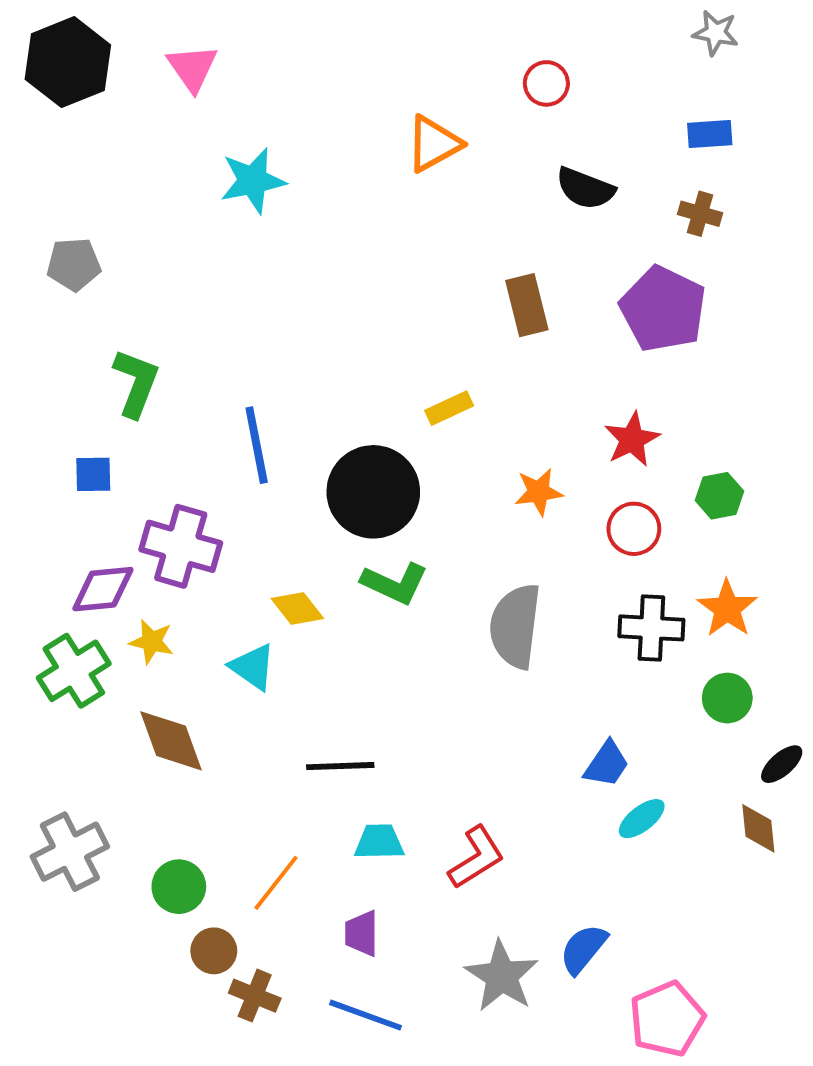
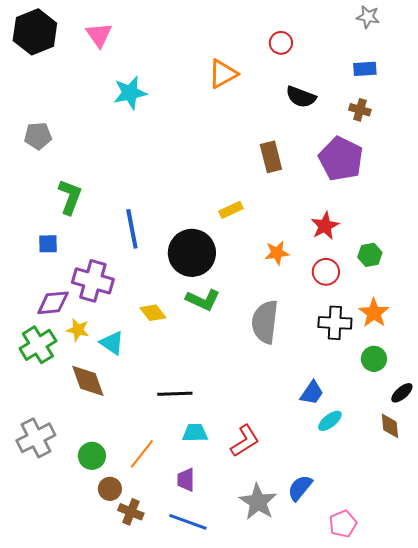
cyan triangle: (253, 667) -> (112, 343), moved
pink pentagon: (667, 1019) -> (343, 524), size x0.7

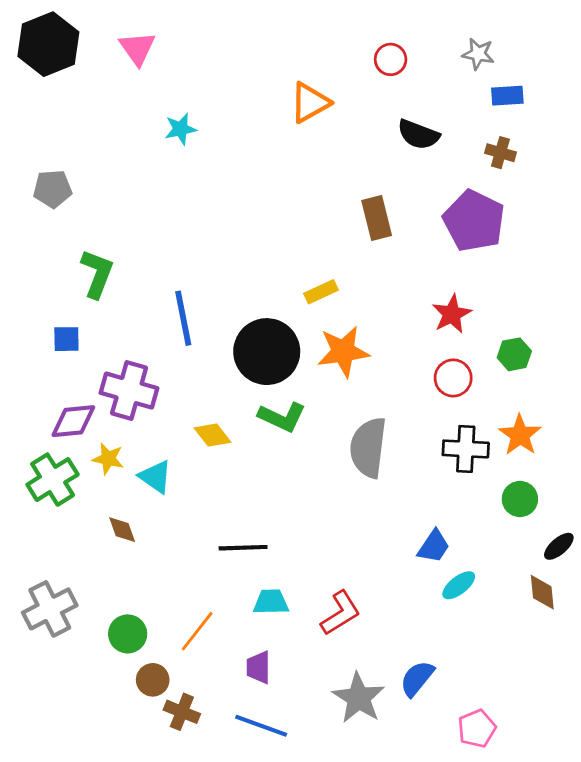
gray star: (368, 17) -> (478, 54), moved
cyan star: (130, 93) -> (180, 129), size x0.7
orange star: (277, 253) -> (343, 352), moved, size x1.5
brown diamond: (88, 381) -> (122, 530), size x0.6

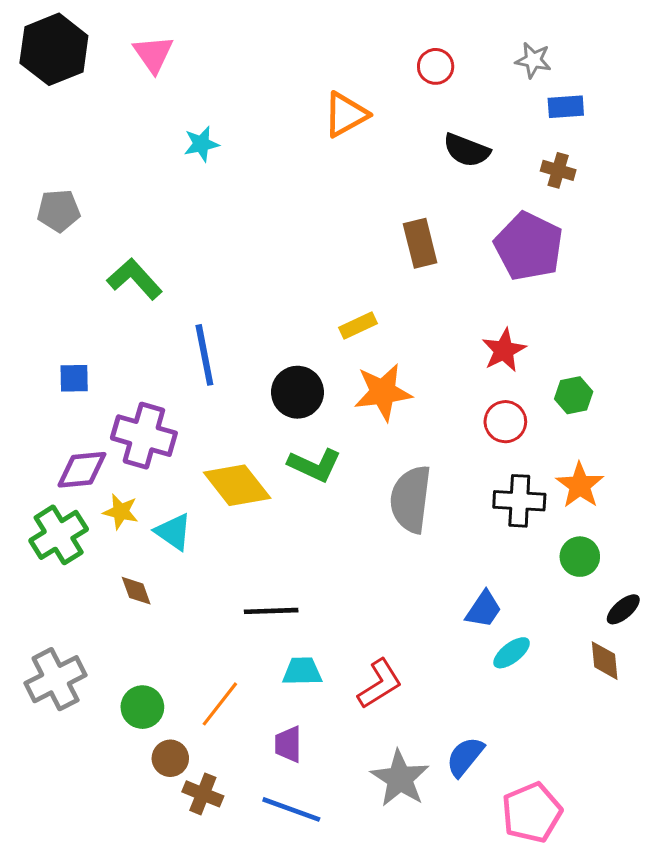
green L-shape: (97, 274) -> (135, 279), moved, turned -63
black circle: (267, 352) -> (298, 392), size x0.7
yellow diamond: (212, 435) -> (237, 485), size x1.6
pink pentagon: (477, 729) -> (532, 813), size x1.4

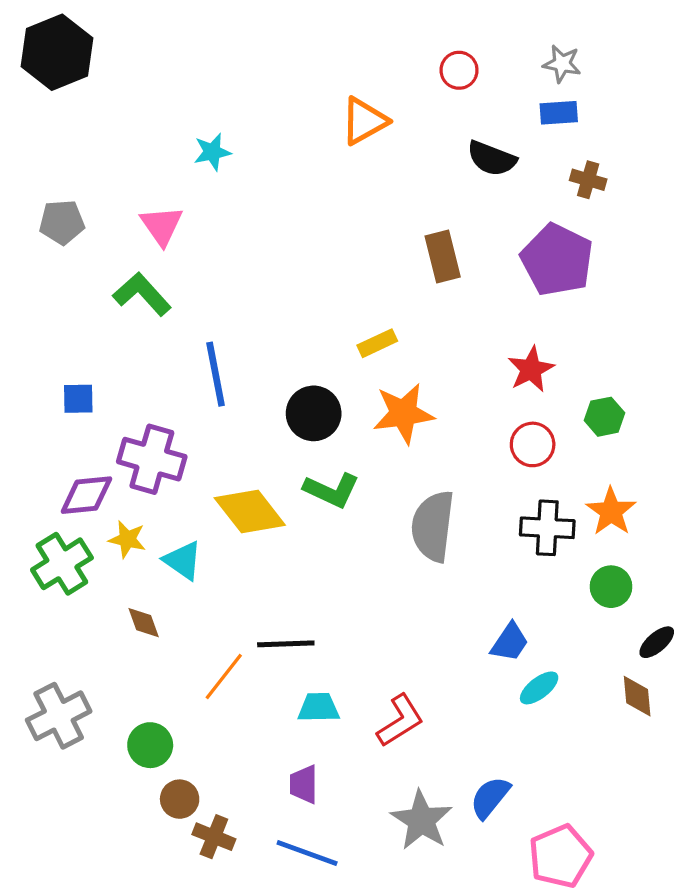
pink triangle: (153, 54) -> (162, 226), moved
blue rectangle: (566, 107) -> (559, 113), moved
orange line: (220, 704) -> (224, 677), moved

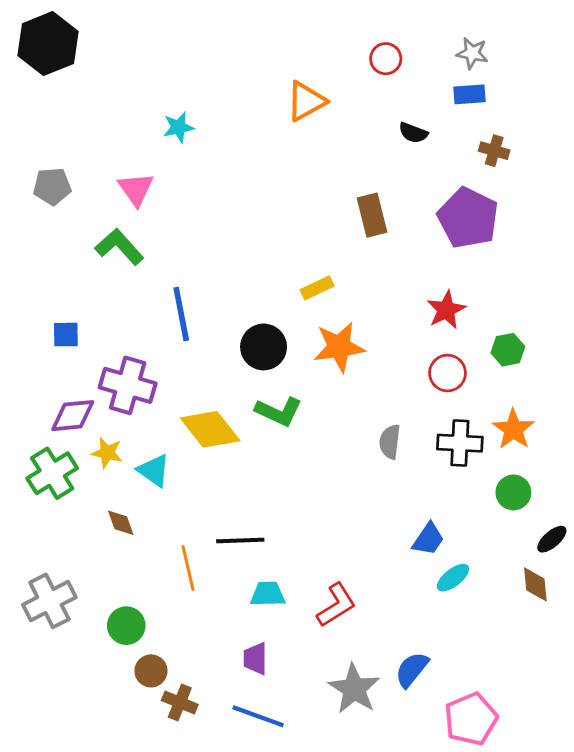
black semicircle: (492, 159) -> (413, 133), size x0.7
gray semicircle: (433, 526) -> (390, 442), moved, size x0.6
orange line: (224, 677) -> (188, 568), turned -51

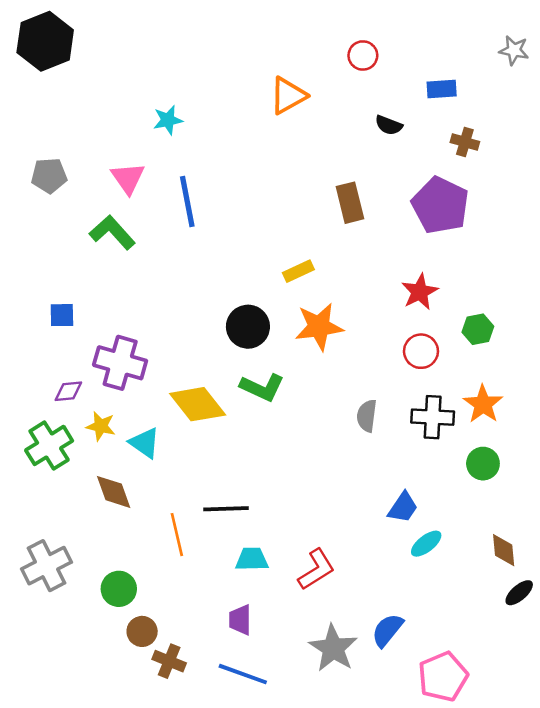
gray star: (472, 53) -> (514, 50), moved
blue line: (181, 314) -> (187, 201), moved
purple diamond: (73, 416) -> (68, 391), size x0.7
brown diamond: (121, 523) -> (114, 492), size x1.4
black ellipse: (552, 539) -> (519, 593), moved

